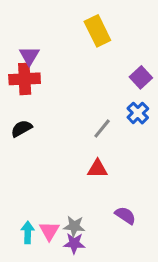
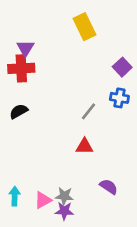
blue cross: (138, 113) -> (119, 98), turned -36
pink triangle: (49, 231) -> (43, 200), turned 30
cyan arrow: (28, 232) -> (15, 196), moved

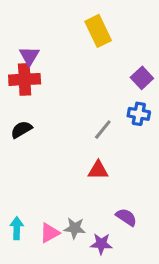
purple star: (64, 211) -> (101, 244), moved

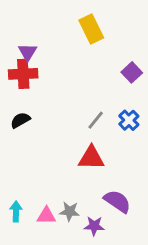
blue cross: (139, 114) -> (129, 120), moved, turned 36
red triangle: (98, 170) -> (91, 158), size x1.4
purple semicircle: (126, 217) -> (117, 201), size x1.4
pink triangle: (50, 233) -> (46, 216), turned 30

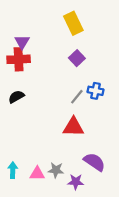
purple square: (132, 72) -> (77, 58), moved
blue cross: (129, 120) -> (96, 91), moved, turned -35

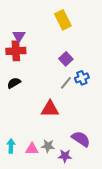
purple square: (77, 58) -> (66, 59), moved
blue cross: (96, 91) -> (82, 78), turned -32
red triangle: (73, 127) -> (50, 109), moved

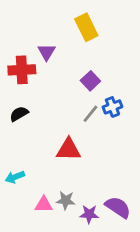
purple triangle: (19, 36) -> (47, 52), moved
purple semicircle: (81, 139) -> (118, 207), moved
cyan arrow: (11, 146) -> (15, 177), moved, turned -112

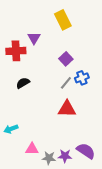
black semicircle: (19, 114) -> (23, 83), moved
red triangle: (68, 150) -> (67, 109), moved
gray star: (66, 200) -> (49, 158), moved

